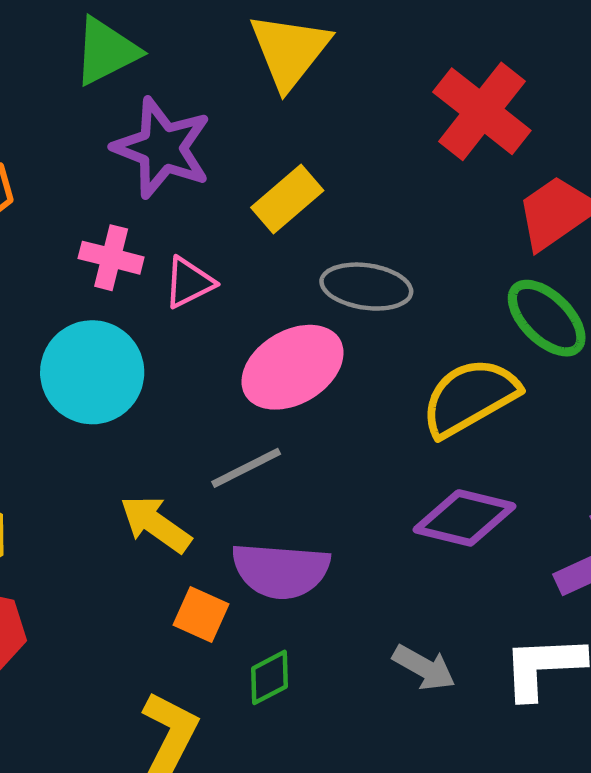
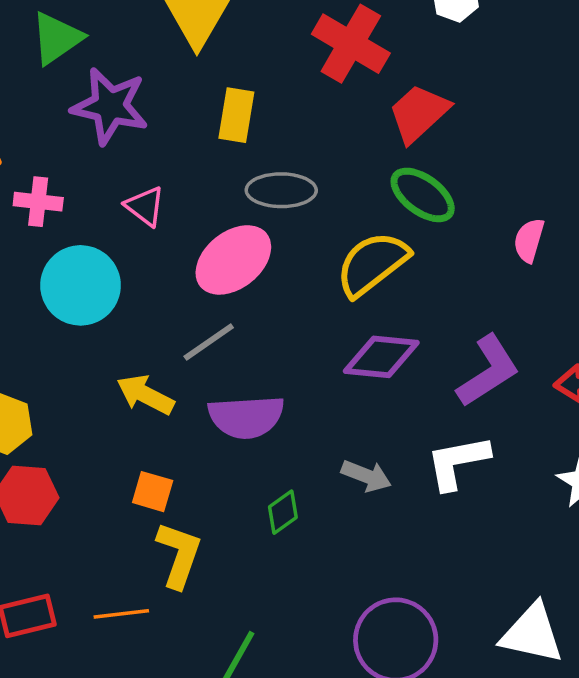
yellow rectangle: (287, 199) -> (236, 115), moved, turned -32
pink cross: (111, 258) -> (38, 202), moved
pink triangle: (189, 283) -> (145, 206), turned -48
orange square: (201, 614) -> (153, 492), moved
green diamond: (269, 677) -> (283, 512), moved

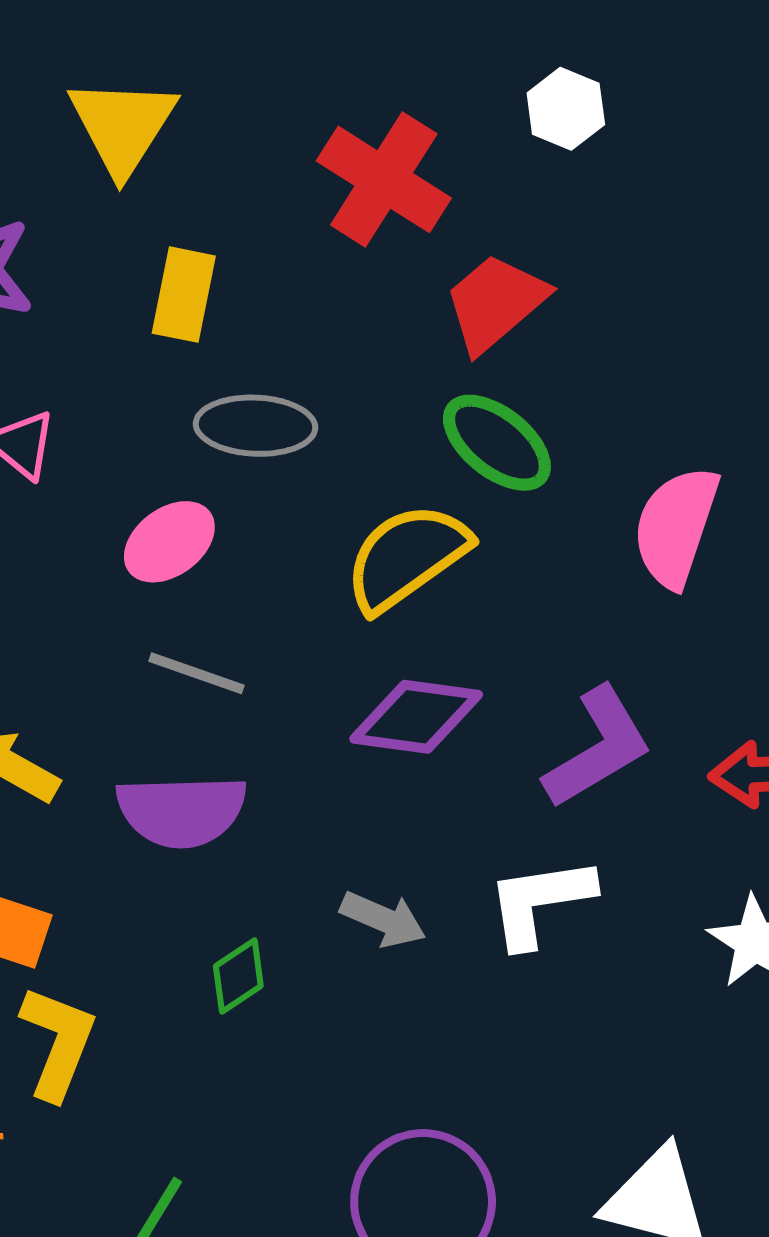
pink semicircle: (529, 240) -> (676, 527), size x1.6
pink ellipse: (233, 260) -> (169, 542), size x0.7
gray line: (209, 342) -> (196, 673), moved, turned 52

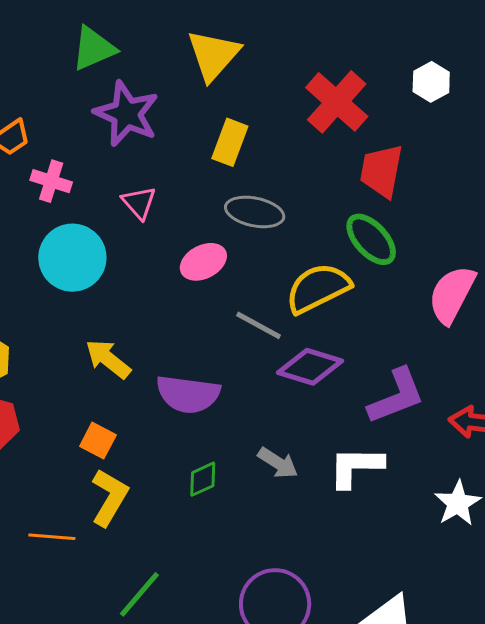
red trapezoid: (495, 303) -> (381, 171), turned -48
gray line: (196, 673) -> (258, 325), moved

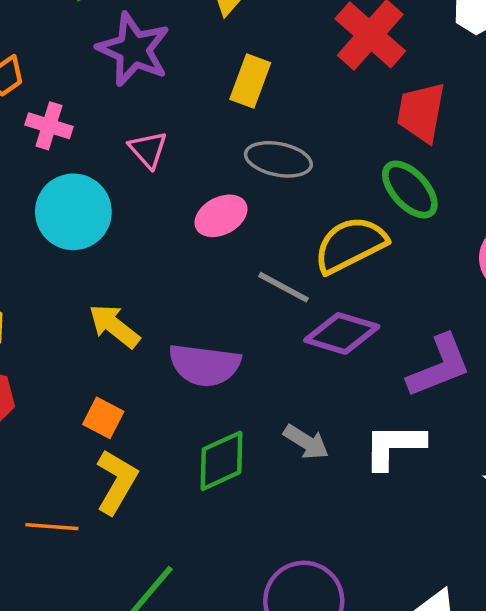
green diamond: (203, 479) -> (222, 461), size x1.5

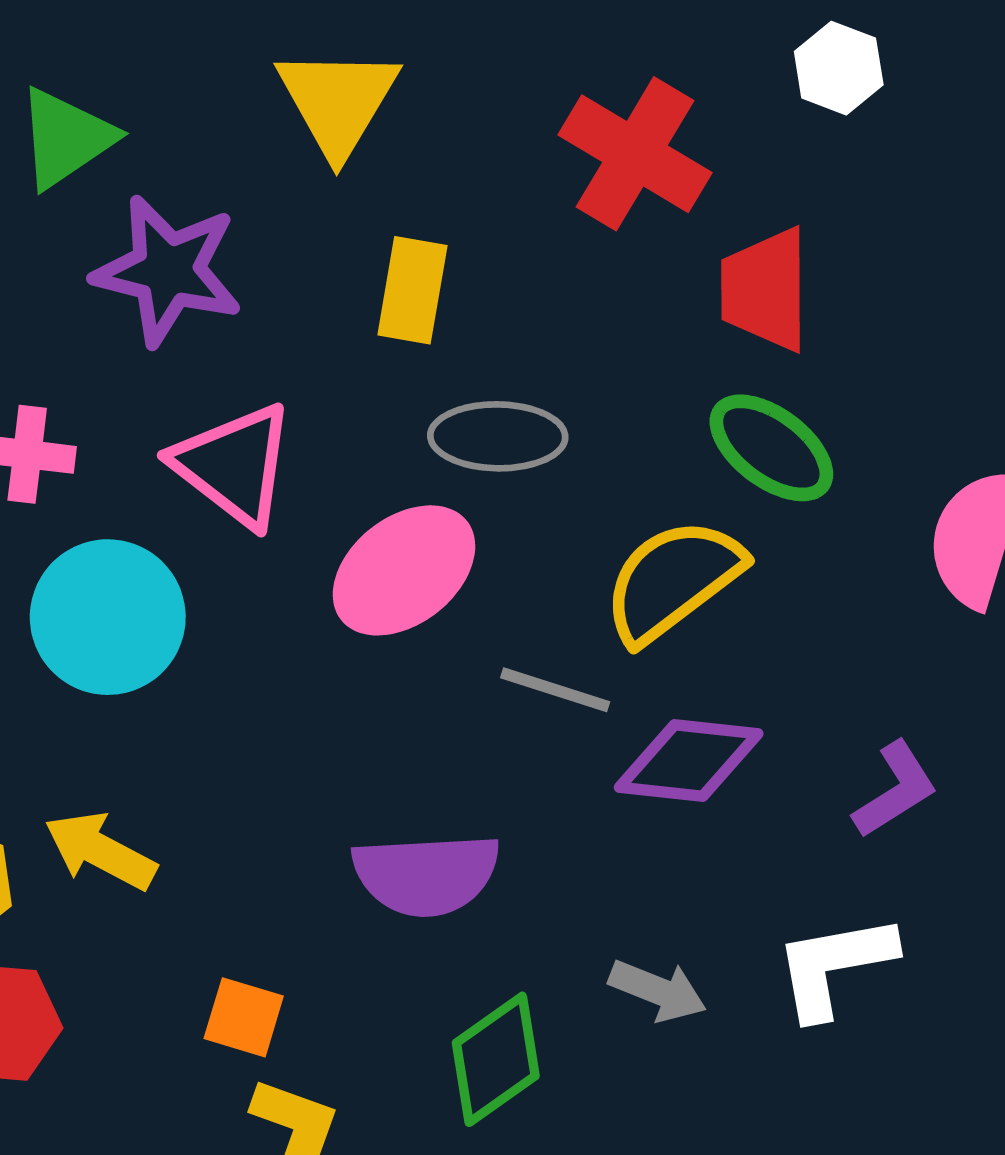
pink triangle: (148, 150) -> (234, 465), size x1.6
pink ellipse: (221, 216) -> (404, 570), size x1.4
yellow arrow: (114, 326) -> (100, 851), moved
purple L-shape: (439, 366) -> (895, 790), size x0.7

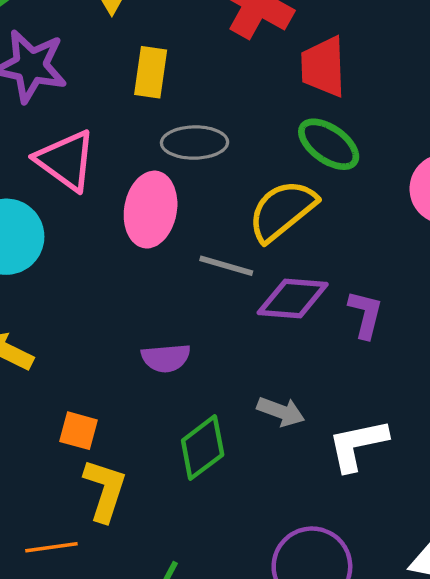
pink ellipse: (404, 570) -> (151, 210), turned -40
purple L-shape: (895, 790) -> (365, 314), moved, turned -42
purple semicircle: (426, 874) -> (166, 358), size x0.7
white L-shape: (834, 966) -> (358, 445), moved

